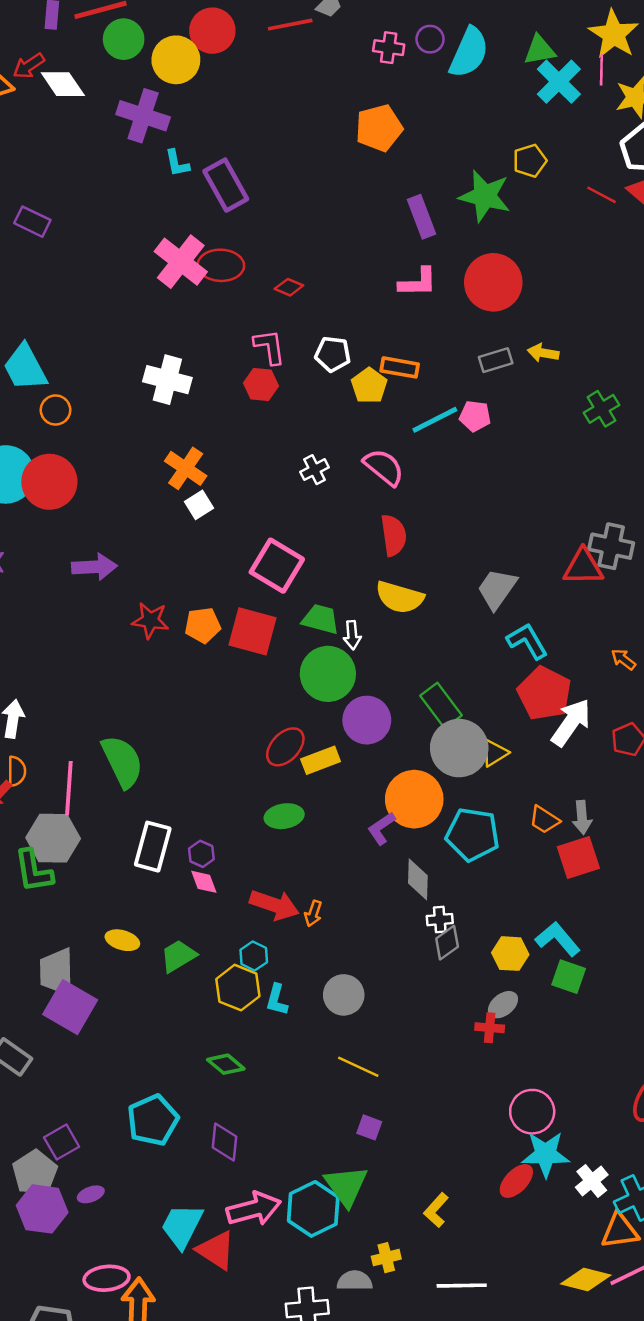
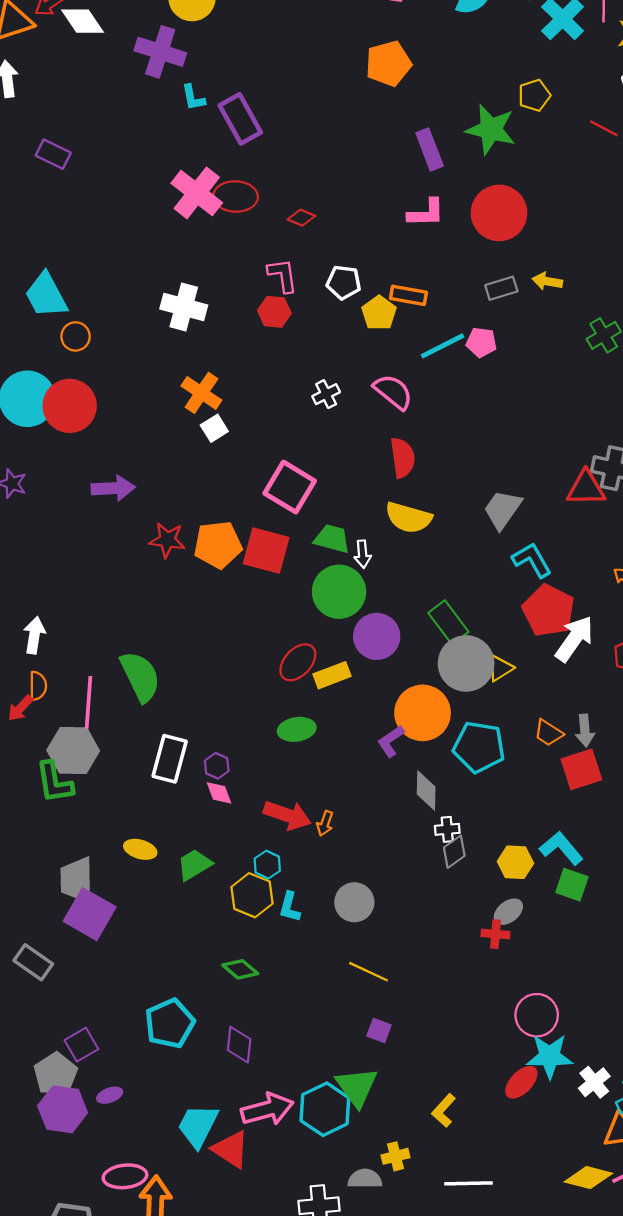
orange pentagon: (203, 625) -> (218, 545), size x1.4

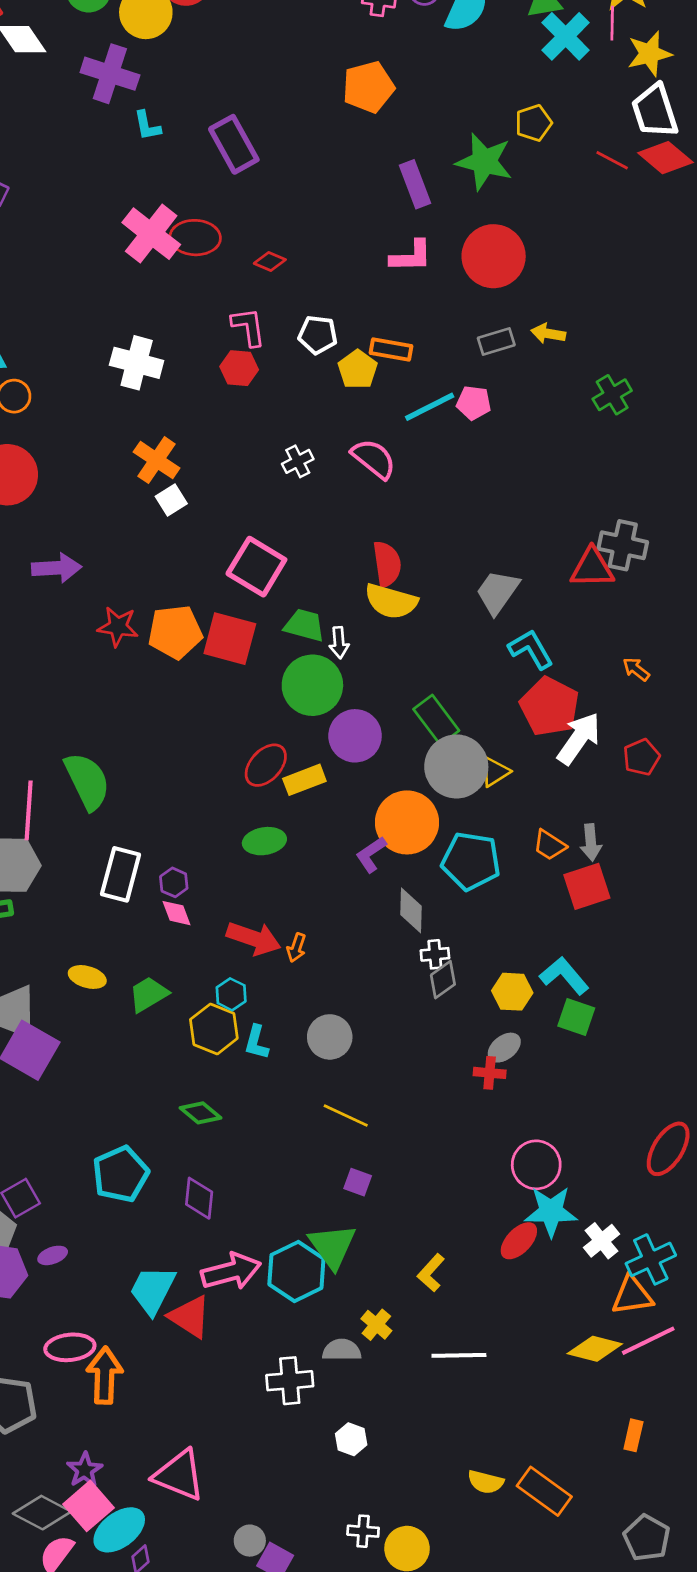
purple rectangle: (240, 119) -> (234, 144), moved
red semicircle: (403, 458) -> (387, 564), moved
yellow cross: (395, 1156) -> (376, 1325), turned -36

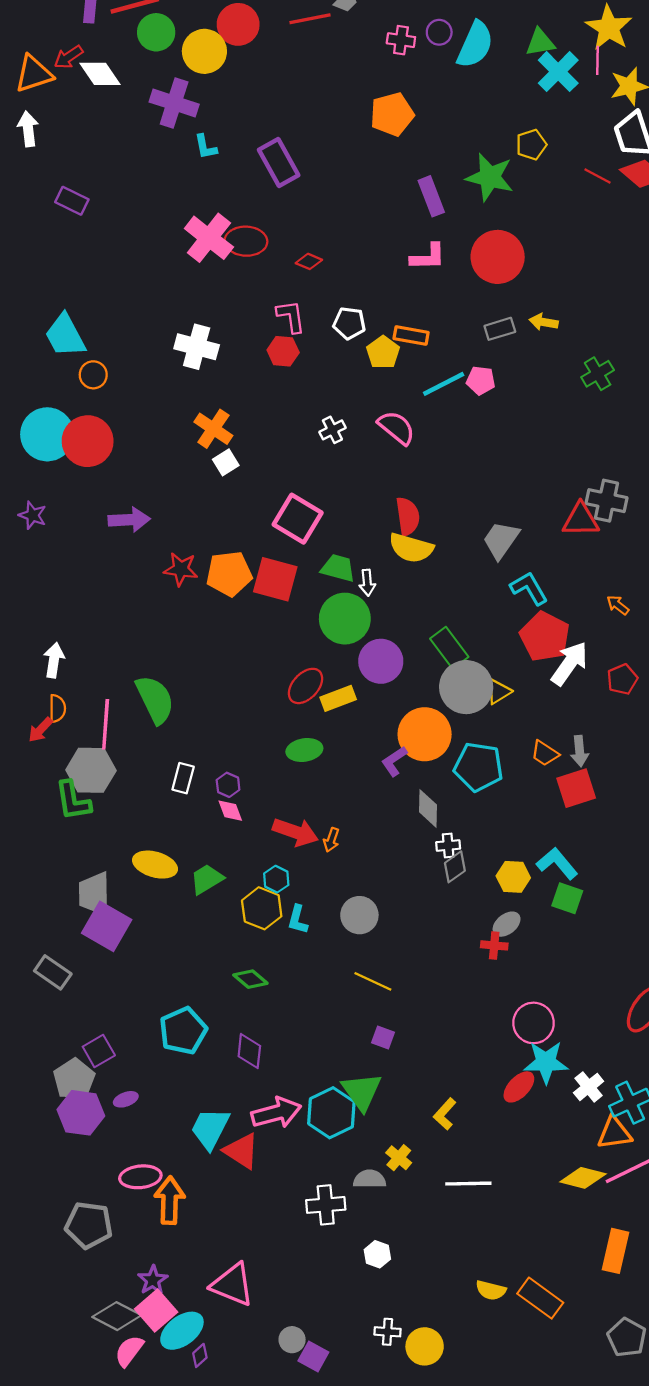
white rectangle: (121, 874) -> (183, 778), size x0.7
yellow ellipse: (87, 977) -> (155, 865), size x1.4
orange rectangle: (633, 1435) -> (616, 1251), size x1.6

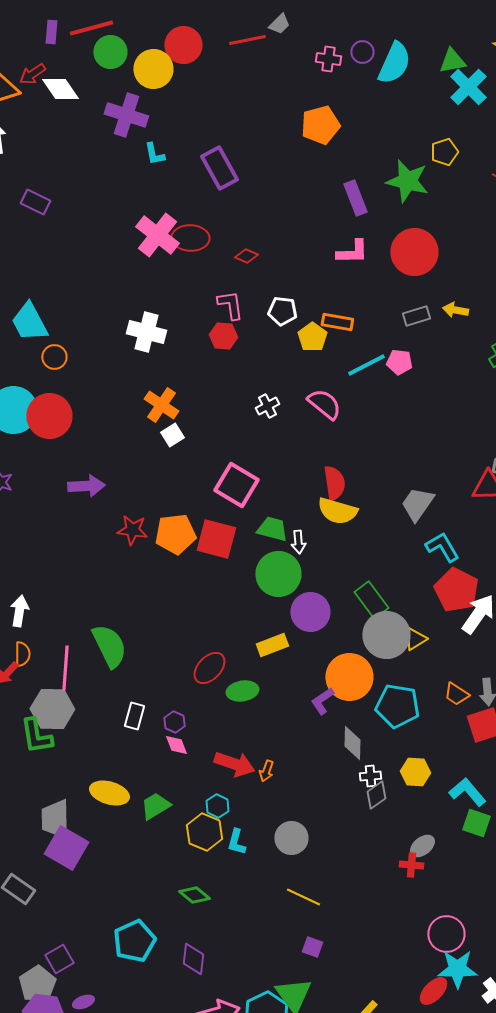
red ellipse: (306, 686) -> (209, 668), moved
yellow hexagon: (513, 877) -> (415, 772), moved

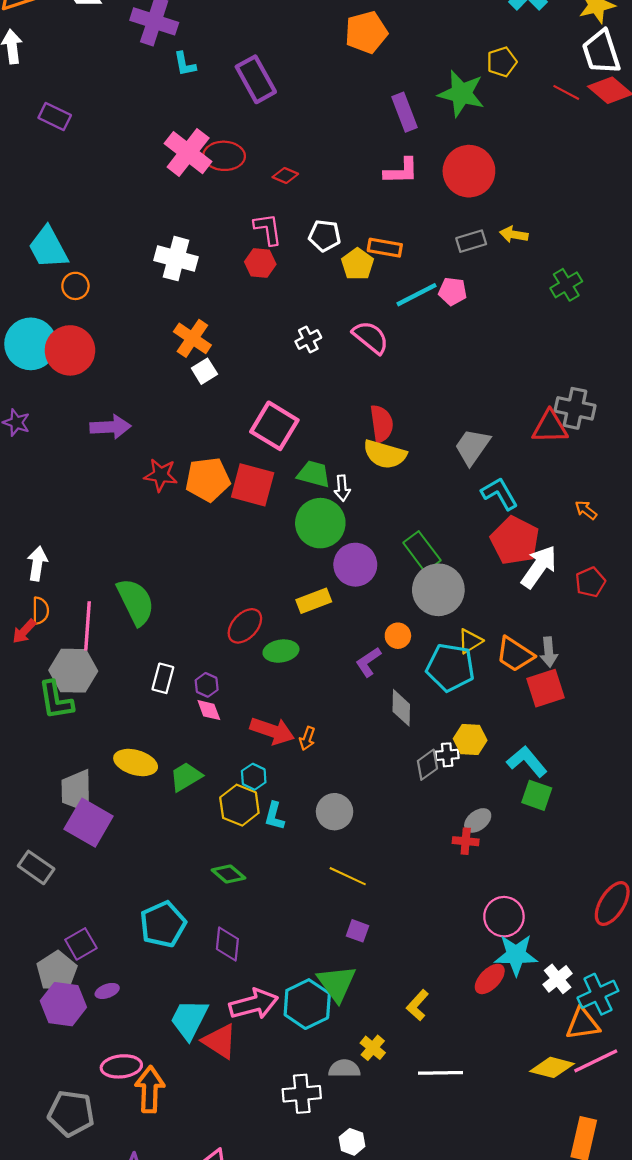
yellow triangle: (415, 639) -> (470, 641), moved
orange circle: (349, 677) -> (398, 636), size x0.5
orange trapezoid: (456, 694) -> (515, 654), size x1.4
white cross: (370, 776) -> (447, 755), moved

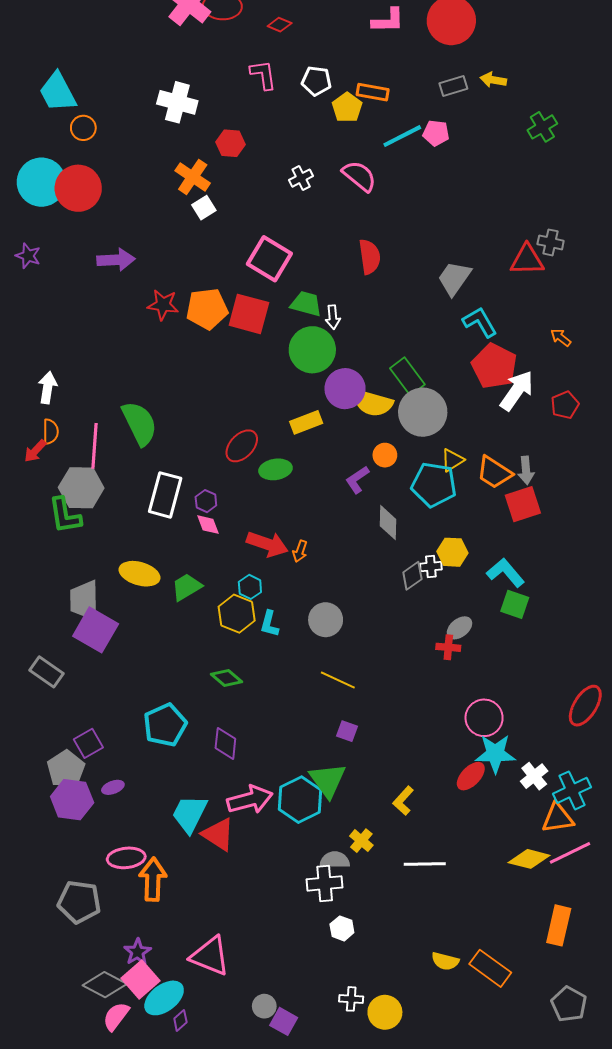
red hexagon: (260, 263) -> (231, 143), moved
gray cross: (575, 408) -> (551, 242), size x0.7
yellow semicircle: (385, 454) -> (373, 403), moved
white rectangle: (163, 678) -> (165, 495), size x1.6
white cross: (302, 1094) -> (325, 883), moved

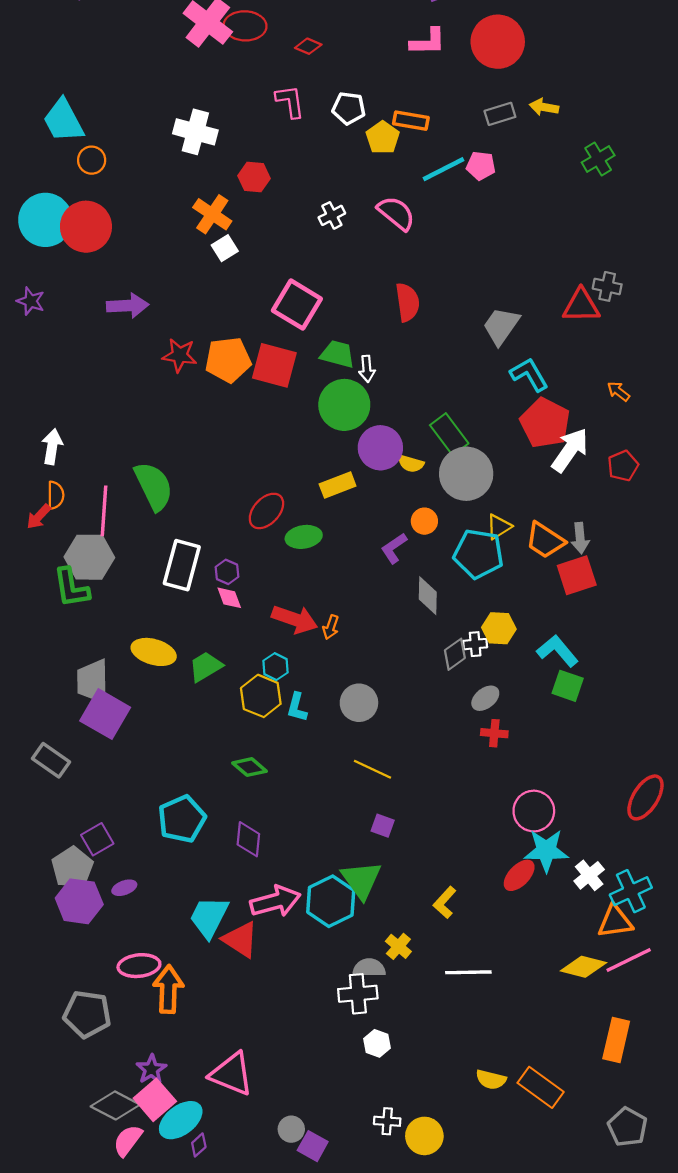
yellow semicircle: (373, 403) -> (411, 464), size x0.6
gray ellipse: (460, 628) -> (485, 698), moved

